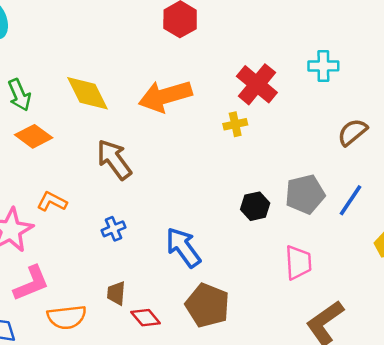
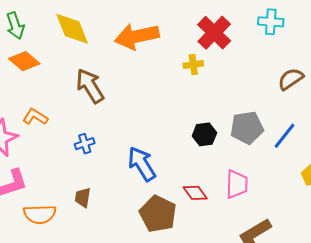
red diamond: (146, 318) -> (195, 193), moved

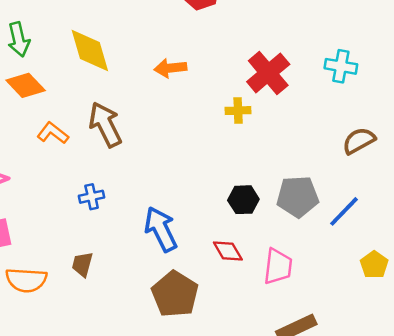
orange arrow: (137, 36) -> (170, 68), size x0.6
orange L-shape: (35, 117) -> (53, 133), moved
red diamond: (195, 193) -> (228, 251), moved

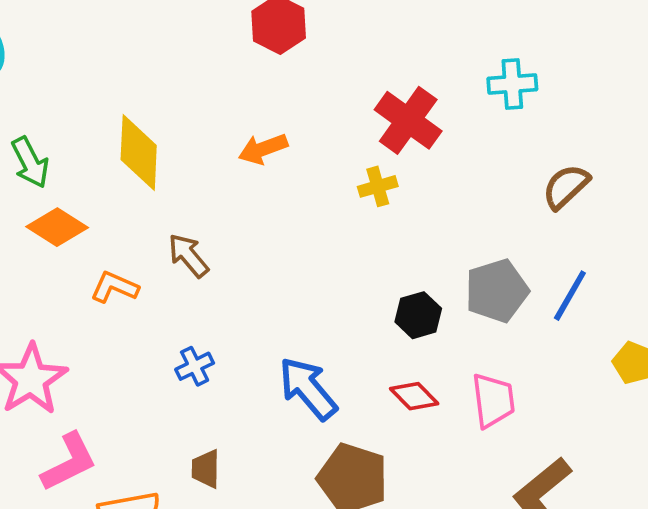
yellow diamond: (90, 50) -> (139, 153), turned 33
brown arrow: (105, 125) -> (188, 255), size x0.7

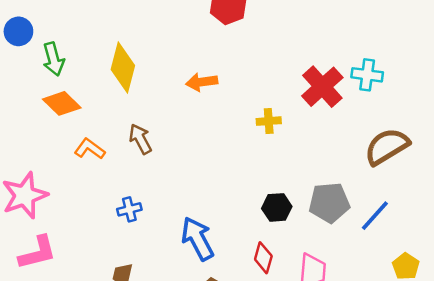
red cross: (408, 120) -> (322, 87), moved
brown semicircle: (566, 187) -> (387, 146), size x1.4
red diamond: (414, 396) -> (263, 258), turned 48

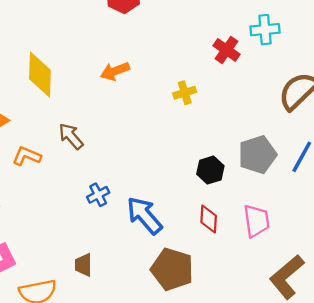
red cross: (322, 87) -> (227, 50), size x0.7
blue cross: (129, 209) -> (98, 195), moved

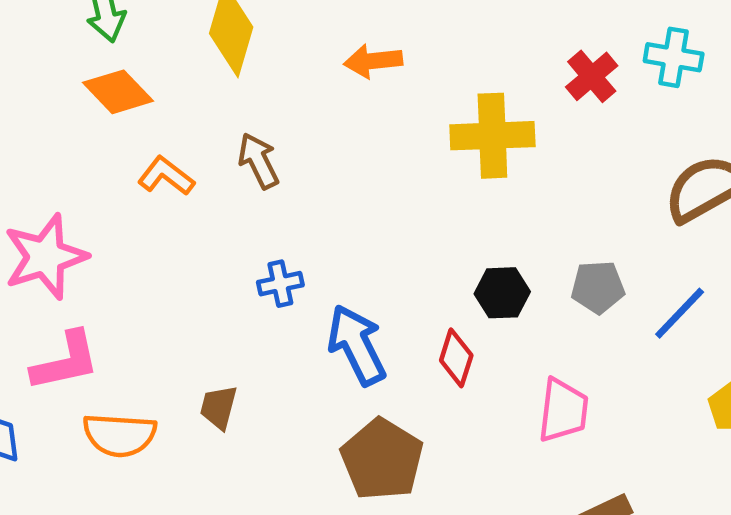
yellow cross: (185, 93) -> (492, 136), size x1.8
gray pentagon: (257, 155) -> (598, 287), size x0.7
red diamond: (209, 219) -> (456, 358), moved

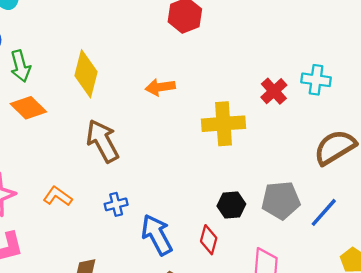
brown arrow: (259, 161) -> (103, 141), size x1.5
orange L-shape: (166, 176) -> (58, 196), moved
gray pentagon: (598, 287) -> (281, 200), size x1.4

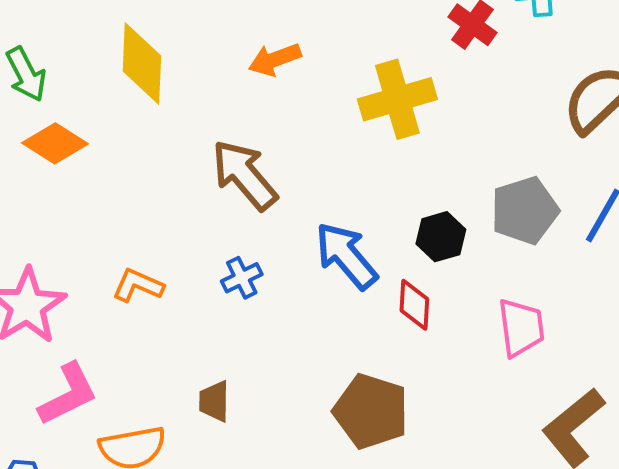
brown arrow: (103, 141) -> (244, 175), moved
blue arrow: (157, 235) -> (346, 256), moved

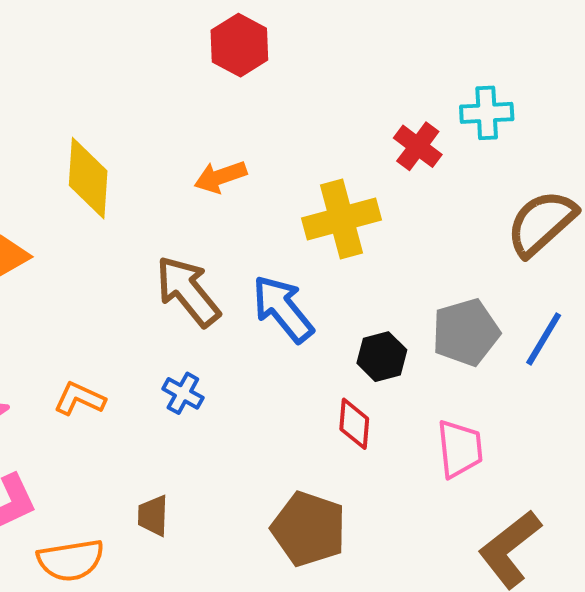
blue arrow: (346, 256) -> (283, 309), moved
blue cross: (242, 278) -> (183, 393), turned -36

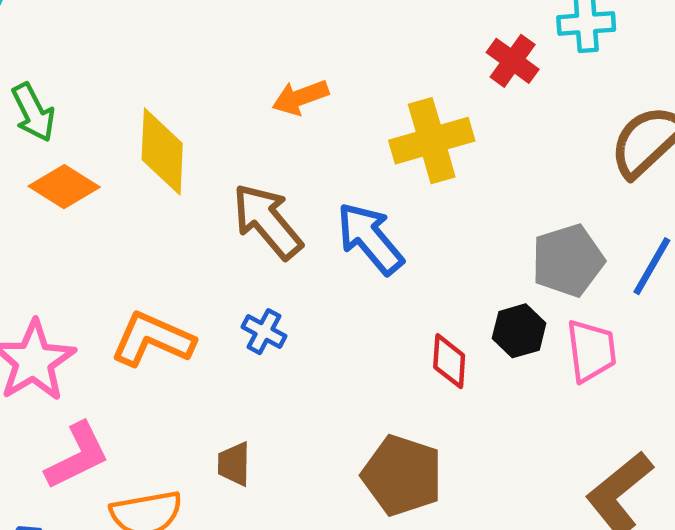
yellow diamond: (88, 178) -> (162, 151), moved
black hexagon: (382, 357) -> (519, 331), moved
orange L-shape: (79, 399) -> (153, 339), size x1.5
pink trapezoid: (460, 449) -> (591, 351), moved

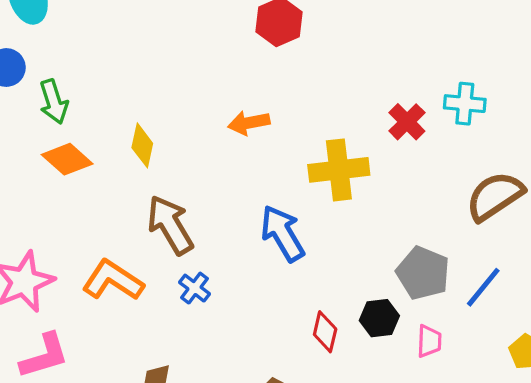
yellow diamond: (162, 151) -> (142, 145), size x0.7
brown arrow: (267, 221) -> (170, 225), moved
gray pentagon: (568, 260) -> (423, 273), turned 30
pink trapezoid: (591, 351) -> (429, 341), size x0.7

